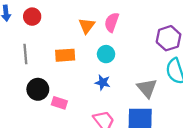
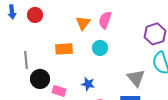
gray line: (25, 54) -> (26, 60), moved
blue star: (103, 82) -> (88, 84), moved

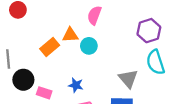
orange triangle: (83, 23) -> (70, 35), moved, turned 49
orange rectangle: (64, 49) -> (50, 47), turned -36

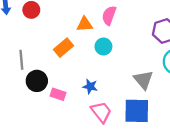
orange triangle: (70, 35) -> (85, 24), moved

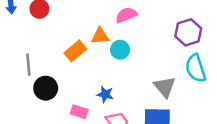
pink semicircle: (109, 15) -> (126, 15), turned 48
orange triangle: (85, 24) -> (100, 36), moved
pink rectangle: (58, 94) -> (79, 112), moved

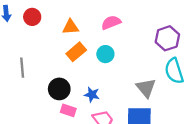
orange triangle: (100, 36) -> (71, 27), moved
orange rectangle: (75, 51) -> (76, 52), moved
black circle: (46, 88) -> (59, 89), moved

